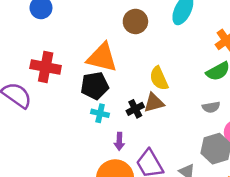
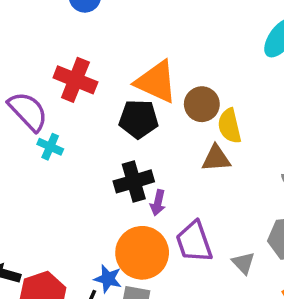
brown circle: (135, 21) -> (202, 104), moved
black cross: (135, 109) -> (134, 181), moved, size x1.5
cyan cross: (100, 113) -> (50, 147), moved

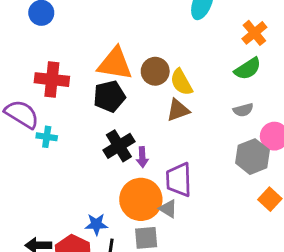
purple trapezoid: (194, 242) -> (179, 180), turned 33
gray triangle: (243, 263) -> (168, 209), moved
blue star: (108, 279) -> (96, 224), moved

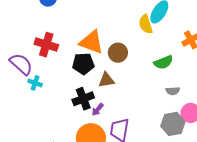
green semicircle: (248, 69) -> (163, 62), moved
yellow semicircle: (181, 82) -> (146, 24), moved
brown triangle: (178, 110) -> (106, 80), moved
purple arrow: (142, 157) -> (98, 110), turned 32

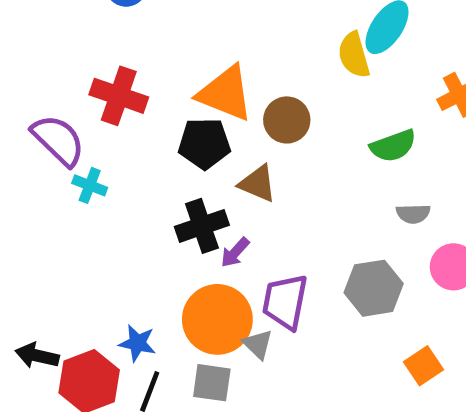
brown triangle: (106, 80) -> (258, 184), turned 30
gray hexagon: (173, 124) -> (374, 288), moved

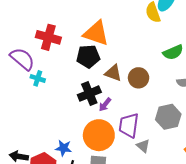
brown circle: (287, 120) -> (139, 78), moved
gray triangle: (258, 344) -> (143, 146), moved

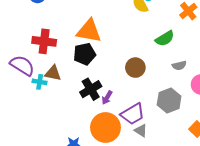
brown triangle: (113, 73) -> (53, 73), moved
purple trapezoid: (129, 125) -> (133, 114), turned -120
gray triangle: (143, 146) -> (141, 131), moved

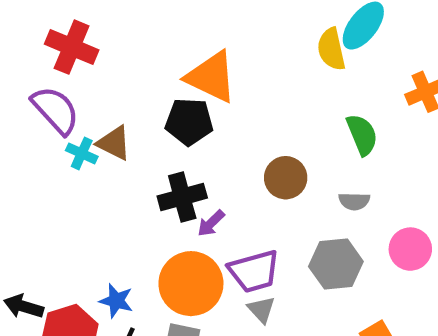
green semicircle: (165, 38) -> (362, 135), turned -96
red cross: (44, 41) -> (72, 47), moved
gray semicircle: (179, 65) -> (354, 201), moved

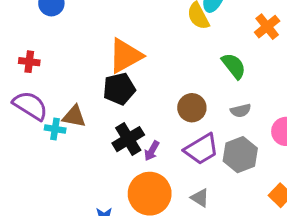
red cross: (72, 47) -> (29, 62), size x0.6
orange triangle: (211, 77) -> (125, 56), turned -39
purple trapezoid: (254, 271) -> (201, 149), moved

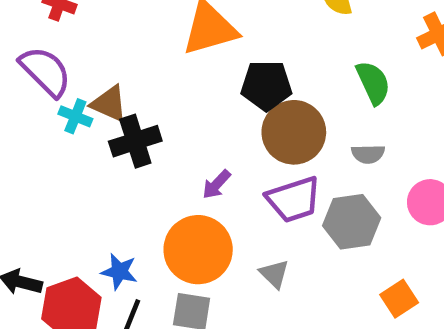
black pentagon: (119, 89) -> (266, 85), moved
brown circle: (192, 108) -> (294, 132), size x1.4
black cross: (128, 139) -> (135, 141), moved

